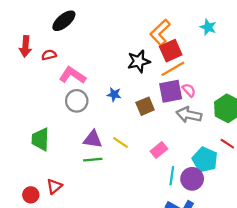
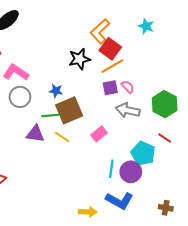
red square: (171, 51) -> (110, 49), turned -30
purple square: (171, 91) -> (110, 88), size x0.7
brown square: (145, 106) -> (69, 110), moved, size x1.5
pink rectangle: (159, 150) -> (99, 134), moved
green line: (93, 160) -> (51, 115), moved

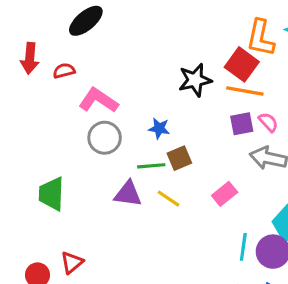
orange L-shape: (100, 31) -> (260, 38), moved, turned -35
orange line: (112, 66) -> (245, 91), turned 40
brown square: (69, 110) -> (179, 158), size x0.6

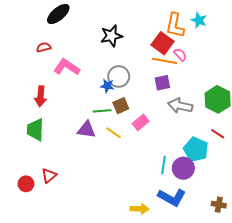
red arrow: (30, 58) -> (41, 96), moved
black star: (195, 80) -> (111, 36), moved
pink semicircle: (268, 122) -> (180, 55), moved
gray circle: (105, 138) -> (119, 77), moved
pink rectangle: (225, 194) -> (141, 122), moved

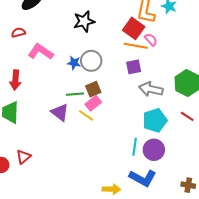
blue star: (107, 86) -> (74, 63), moved
pink rectangle: (141, 122) -> (93, 103), moved
purple triangle: (86, 130) -> (60, 112), turned 30
cyan pentagon: (196, 149) -> (155, 120), moved, turned 30

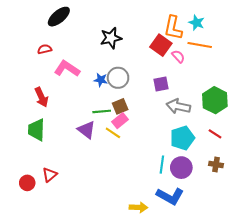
orange line: (136, 46) -> (200, 45), moved
red arrow: (15, 80) -> (41, 97), turned -30
brown cross: (188, 185) -> (216, 165), moved

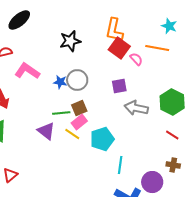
cyan star: (197, 23) -> (169, 26), moved
orange L-shape: (173, 28) -> (114, 30), moved
cyan pentagon: (182, 138) -> (102, 139), moved
purple circle: (181, 168) -> (152, 182), moved

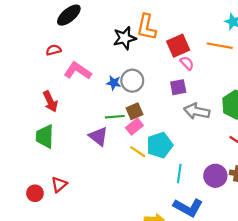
orange L-shape: (114, 30) -> (146, 27), moved
red square: (119, 48) -> (178, 46), turned 30
pink semicircle: (136, 59) -> (187, 63), moved
yellow line: (72, 134) -> (138, 152), moved
purple circle: (152, 182) -> (215, 176), moved

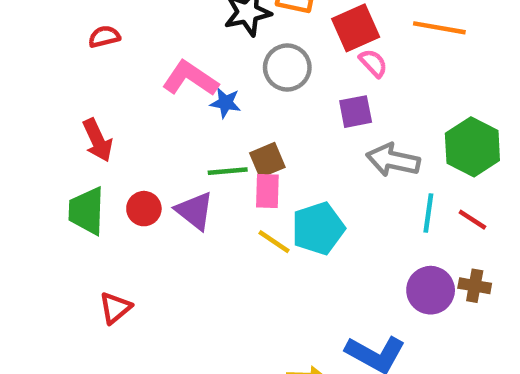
pink L-shape: (78, 71) -> (190, 79), moved
gray circle: (132, 81) -> (287, 67), moved
pink rectangle: (134, 127) -> (267, 191), turned -49
cyan line: (179, 174) -> (428, 213), moved
red circle: (35, 193) -> (144, 209), moved

